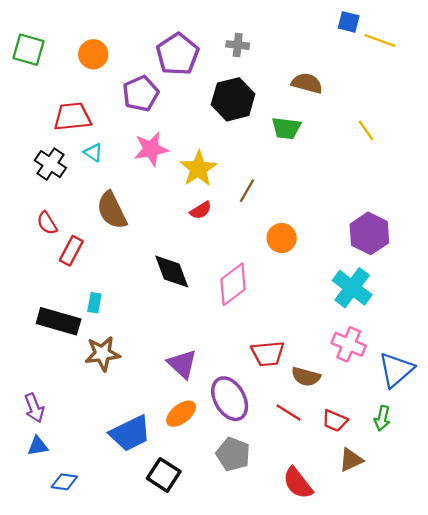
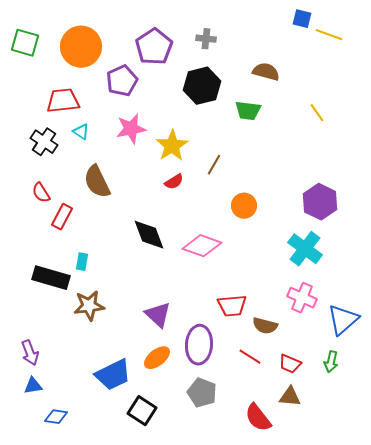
orange circle: (93, 54) -> (81, 47), size x1.6
pink diamond: (233, 284) -> (202, 246), turned 57
purple ellipse: (230, 399) -> (199, 345), turned 33
brown triangle: (351, 460) -> (290, 397), moved, turned 30

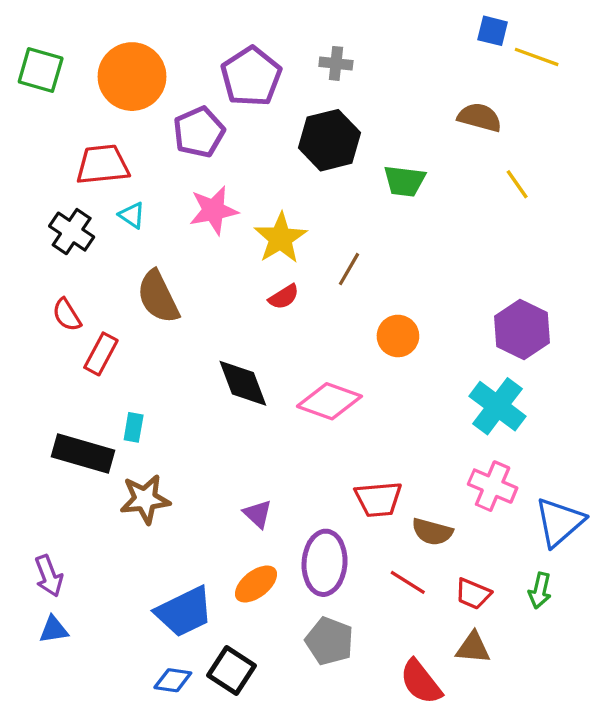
brown semicircle: (266, 72) -> (480, 117), moved
purple triangle: (158, 315) -> (258, 514), size x0.7
blue diamond: (56, 417) -> (173, 680), moved

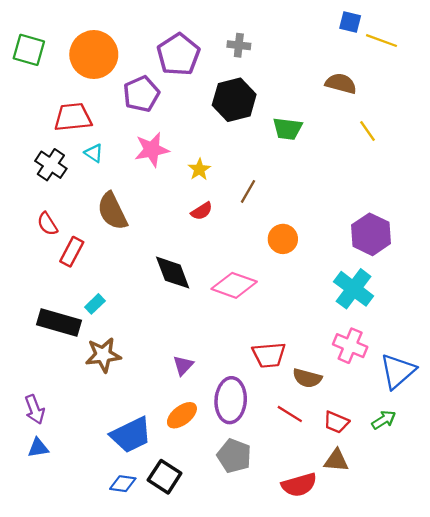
yellow star: (280, 238) -> (199, 169), size x0.6
cyan rectangle: (134, 427) -> (95, 304), turned 36
purple triangle: (258, 514) -> (183, 365), turned 30
green arrow: (540, 591) -> (384, 420), turned -135
red semicircle: (421, 682) -> (299, 485), turned -68

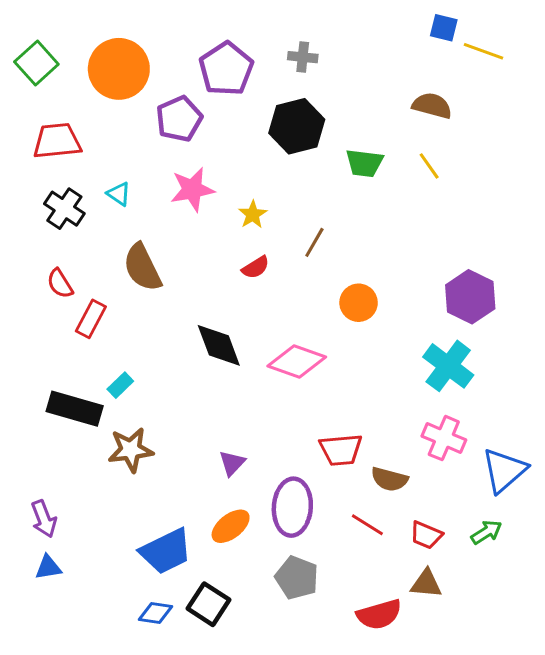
green square: (29, 50) -> (36, 63), turned 32
red trapezoid: (73, 117) -> (57, 141), moved
yellow line: (368, 131) -> (429, 166), moved

